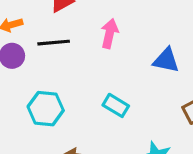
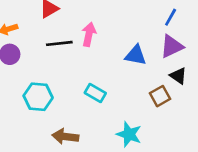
black line: (54, 43) -> (59, 43), moved

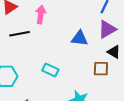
pink arrow: (89, 34) -> (41, 15), moved
brown square: (160, 96) -> (101, 69), turned 35

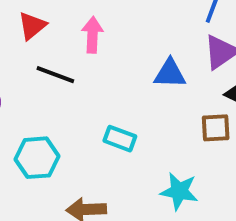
black line: (20, 34) -> (55, 75), turned 36

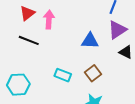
red triangle: (32, 26) -> (27, 13), moved
brown square: (216, 128) -> (93, 73), moved, turned -35

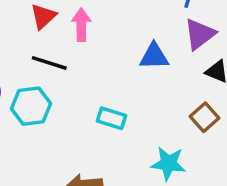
brown square: (93, 73) -> (204, 117), moved
cyan hexagon: (18, 85) -> (31, 106), moved

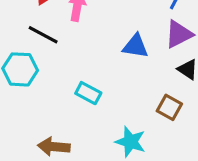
brown square: (204, 117) -> (169, 107), turned -30

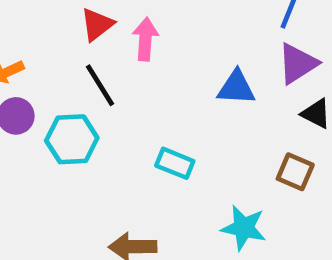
black line: (43, 35) -> (100, 85), turned 36

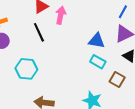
cyan hexagon: (72, 139) -> (26, 69), moved
cyan rectangle: (175, 163) -> (98, 62), moved

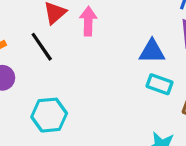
black line: (39, 32) -> (42, 47), moved

